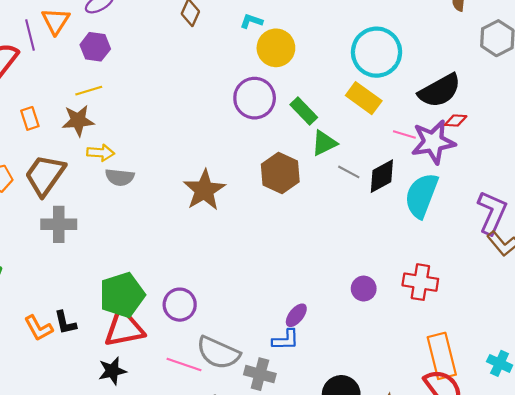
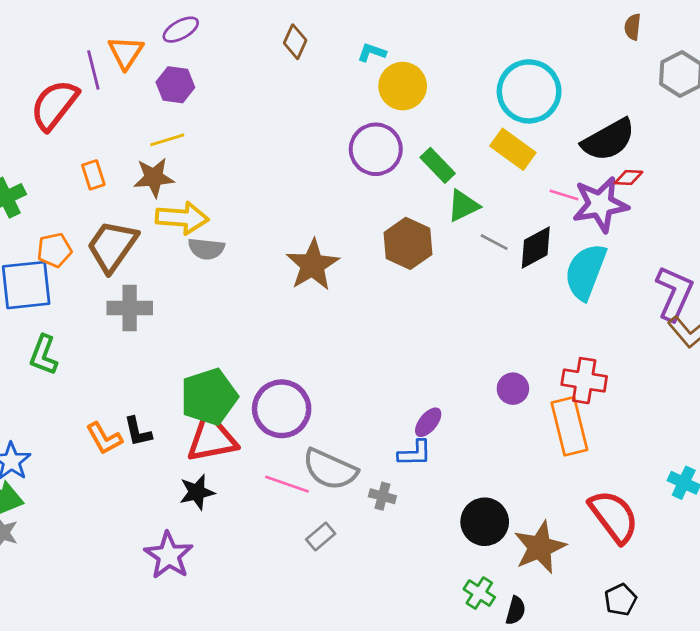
yellow arrow: (101, 153) -> (182, 218), size x1.5
purple circle: (180, 305) -> (282, 409), size x1.4
orange rectangle: (442, 356) -> (569, 426), moved
gray cross: (260, 374) -> (382, 496), size x0.7

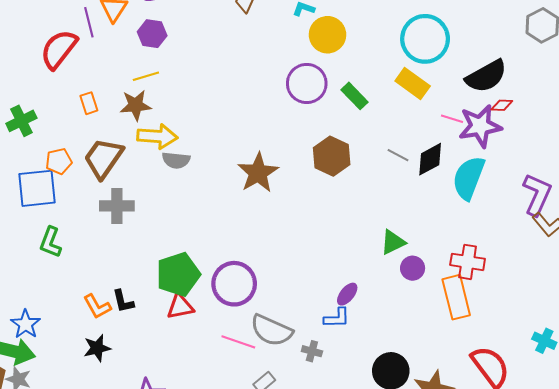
green triangle: (463, 206) -> (393, 242), moved
red triangle: (212, 438) -> (180, 307), size x0.7
black star: (197, 492) -> (97, 348), moved

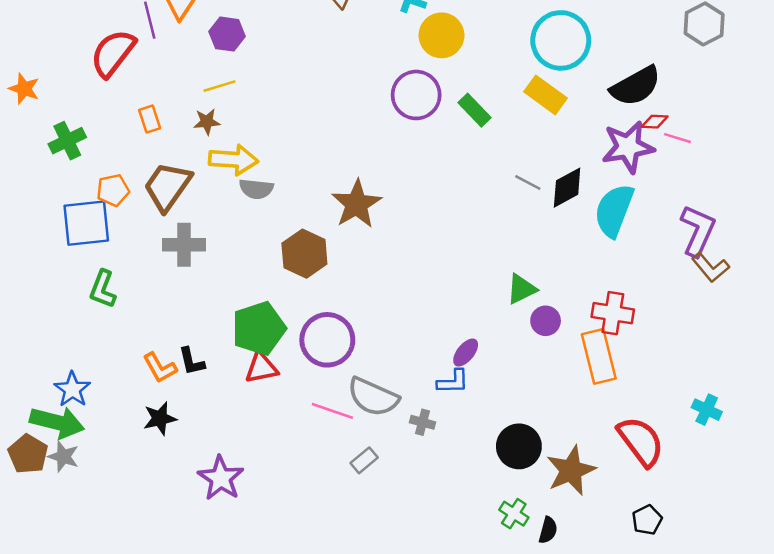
brown star: (136, 105) -> (207, 122), size x0.7
pink line: (452, 119) -> (677, 138), moved
brown hexagon: (332, 156) -> (304, 254), moved

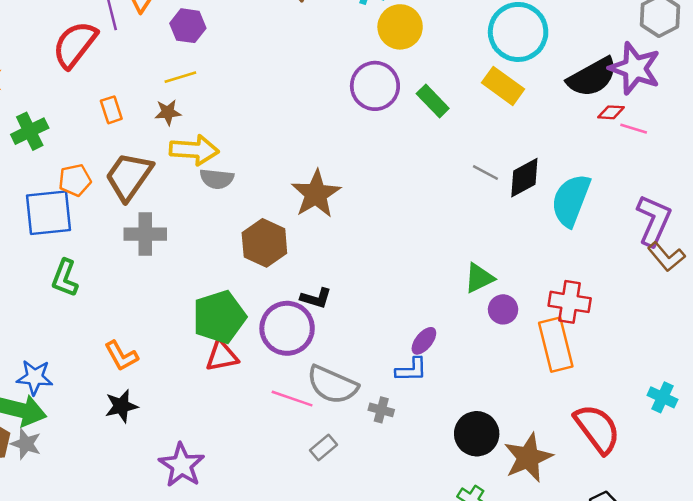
purple star: (628, 147) -> (635, 68), moved, turned 30
black L-shape: (192, 361) -> (316, 298), moved, turned -60
blue star: (72, 389) -> (35, 377), turned -30

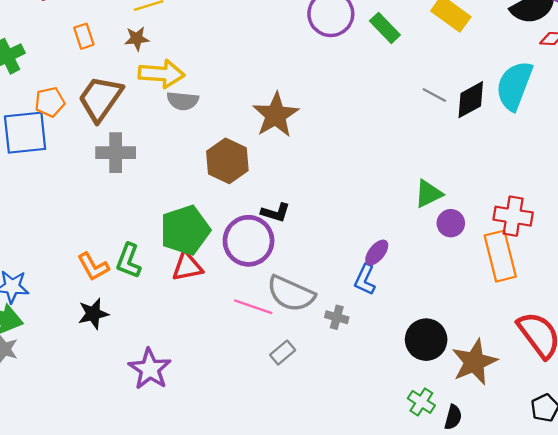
cyan semicircle: (571, 200) -> (514, 86), moved
green L-shape: (65, 278) -> (129, 261), moved
blue L-shape: (411, 370) -> (365, 280), turned 116

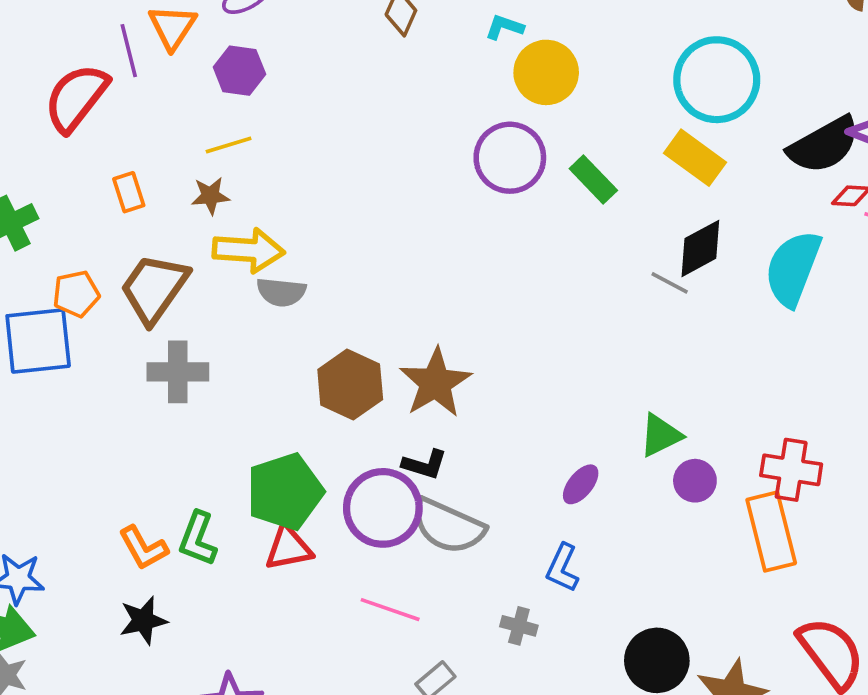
black diamond: (471, 100) -> (700, 248), moved
brown star: (276, 115) -> (435, 383), moved
purple ellipse: (377, 253) -> (581, 484), moved
gray semicircle: (291, 294) -> (448, 526), moved

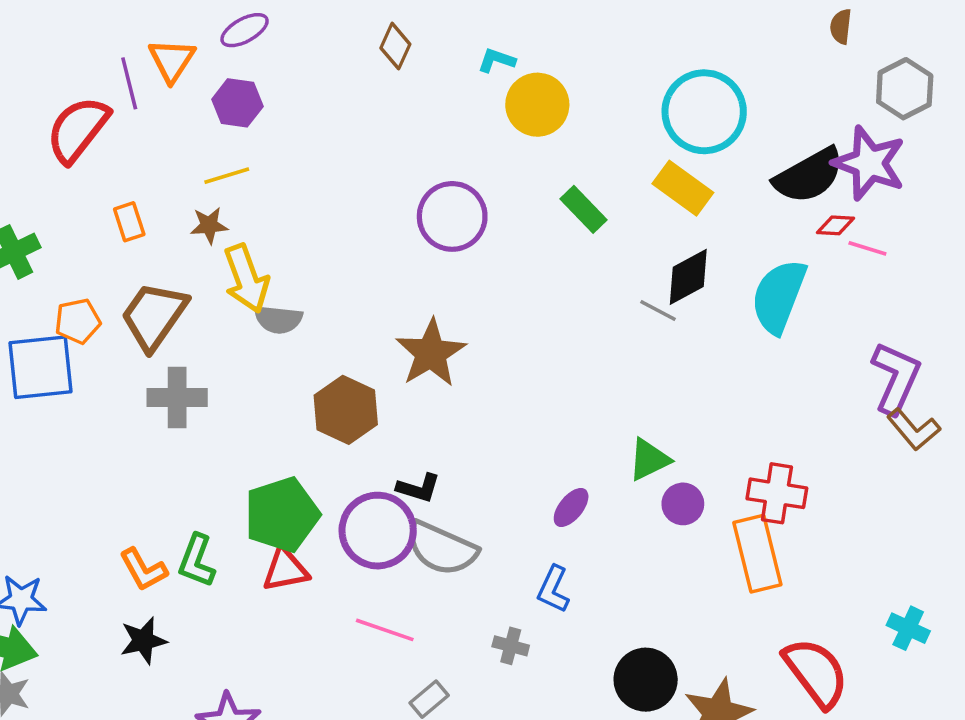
purple circle: (510, 158) -> (452, 216), moved
yellow arrow: (249, 250) -> (246, 279), turned 66
brown star: (435, 383) -> (431, 353), moved

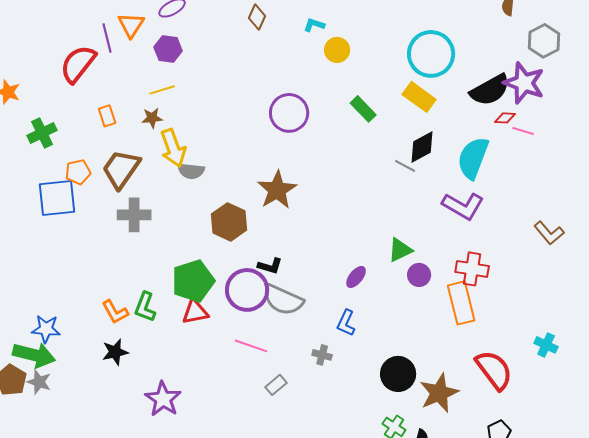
yellow circle: (537, 105) -> (337, 50), size x0.7
purple L-shape: (896, 378) -> (463, 206), moved, turned 96

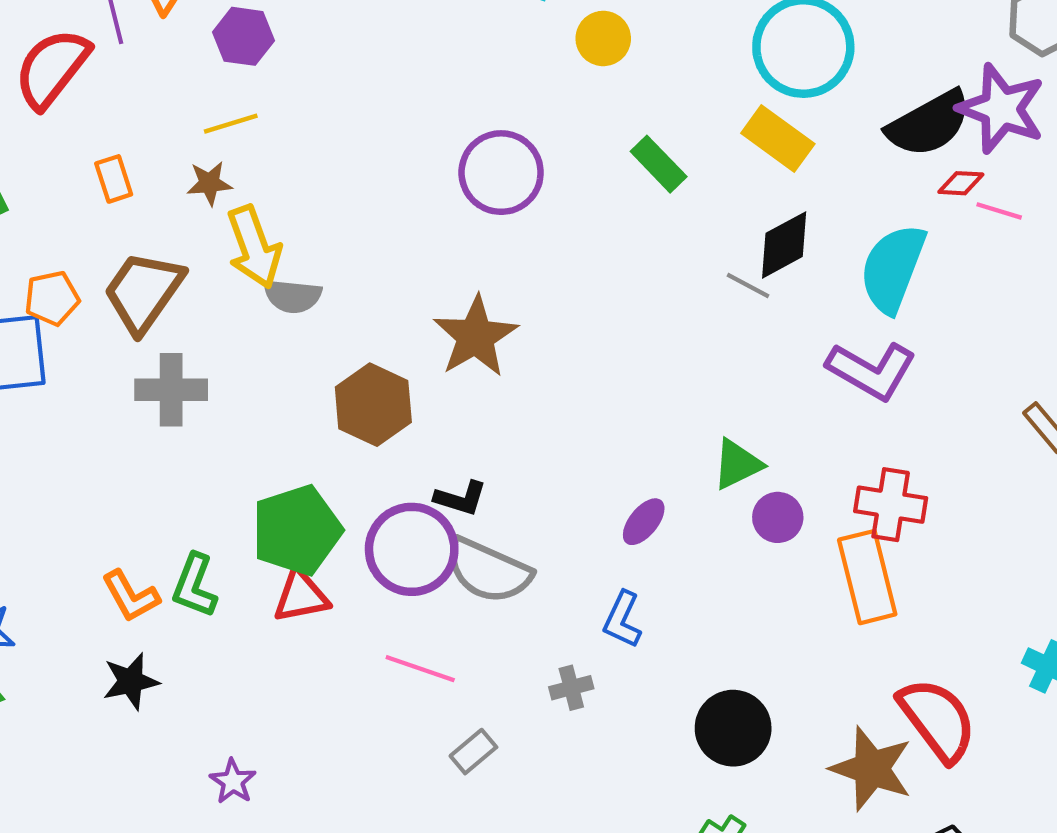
gray cross: (322, 355) -> (571, 688), turned -30
brown star: (439, 393) -> (871, 769), moved, turned -30
purple star: (163, 399) -> (233, 781), size x0.6

